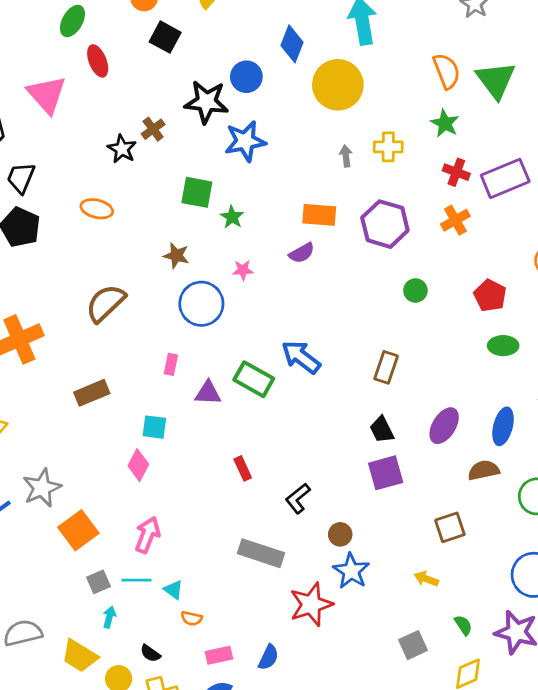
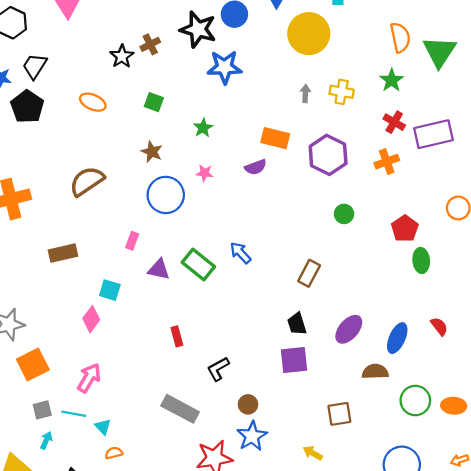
green square: (197, 192) -> (154, 102), moved, size x0.7
green ellipse: (503, 346) -> (421, 260), moved, turned 75
blue arrow: (301, 357) -> (240, 253), size x0.7
orange semicircle: (192, 618) -> (114, 453), turned 144

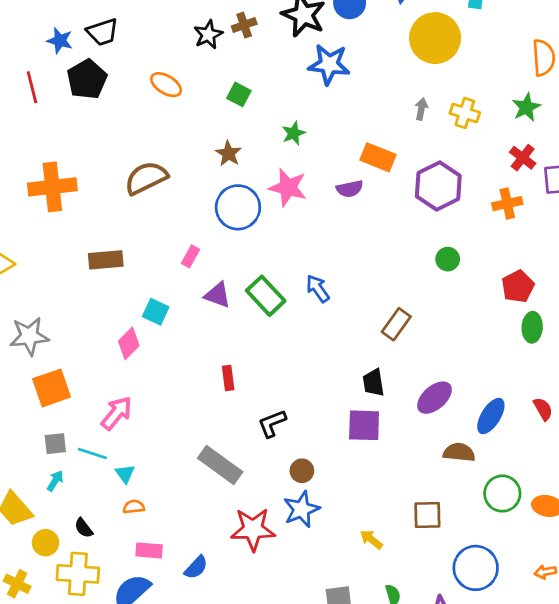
black trapezoid: (35, 66) -> (103, 32), turned -148
pink star: (205, 173) -> (288, 187), size x1.8
brown square: (339, 414) -> (427, 515), moved

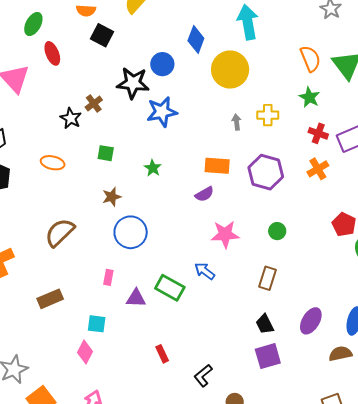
brown star: (228, 153) -> (112, 197), turned -30
pink star: (288, 187) -> (225, 234), moved
green circle: (448, 259) -> (277, 231), moved

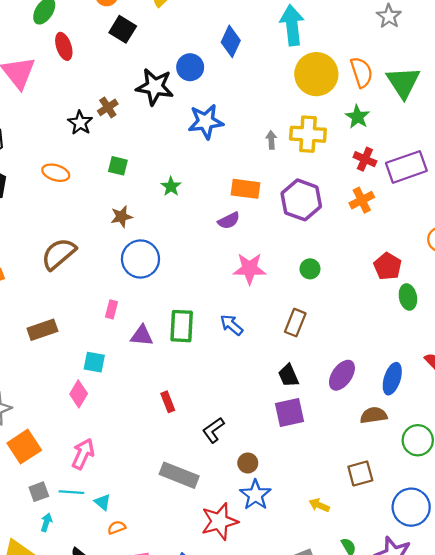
yellow circle: (230, 69) -> (316, 74), moved
blue star: (162, 112) -> (206, 122), moved
yellow cross: (268, 115) -> (308, 134), size x1.4
blue arrow: (205, 271) -> (231, 325), moved
green rectangle: (170, 288) -> (182, 326), turned 60

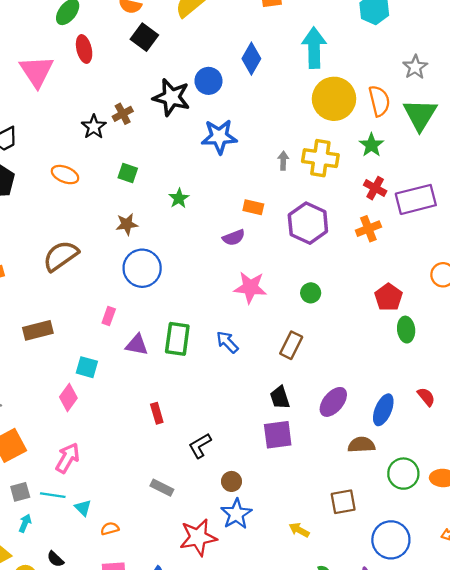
gray star: (389, 16) -> (415, 67), moved
orange rectangle: (246, 189) -> (253, 207), size x0.7
gray rectangle: (179, 475) -> (162, 488), size x0.6
orange semicircle: (117, 527) -> (110, 529), moved

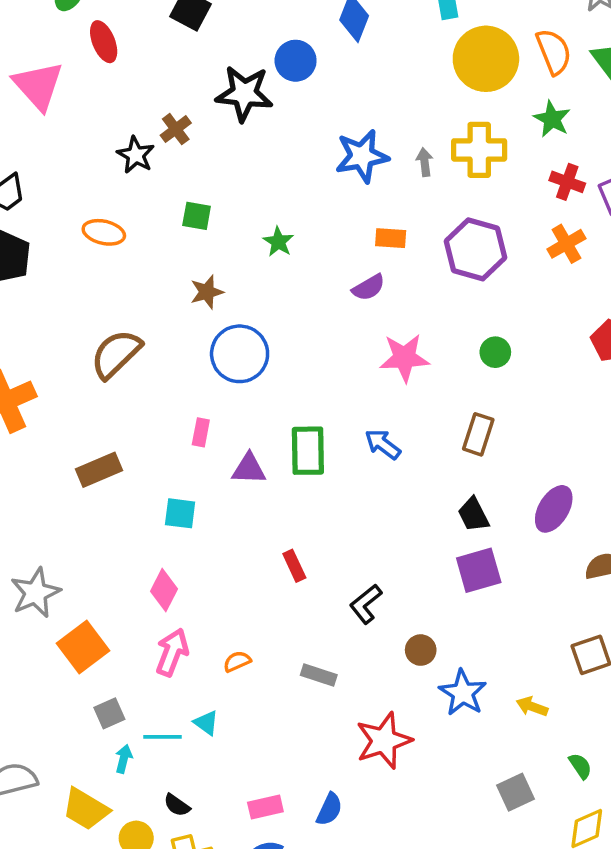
blue star: (219, 137) -> (362, 156), moved
pink diamond: (68, 398) -> (164, 590), moved
cyan line: (53, 495) -> (163, 737), moved
blue star: (236, 514) -> (463, 693), moved
orange semicircle: (110, 529) -> (237, 661), moved

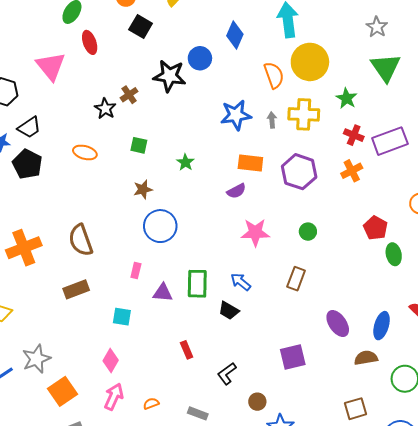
orange semicircle: (554, 52) -> (274, 75), moved
orange rectangle: (391, 238) -> (250, 163), size x1.4
brown semicircle: (116, 354) -> (81, 240), moved, turned -68
purple ellipse: (554, 509) -> (338, 323), turned -68
black trapezoid: (473, 515) -> (229, 311), moved, turned -35

